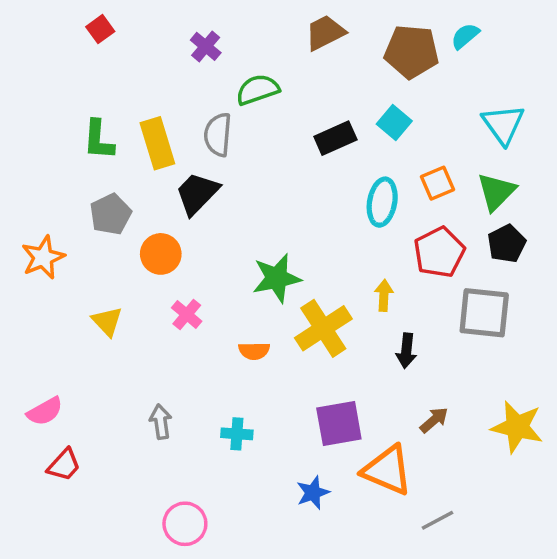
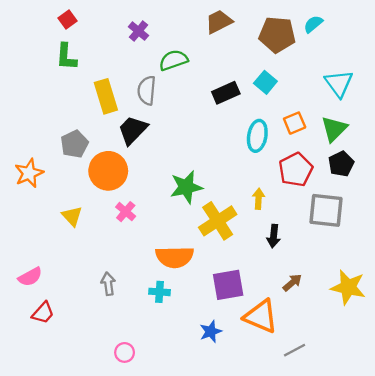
green L-shape: (98, 140) -> (66, 57), moved
orange circle: (161, 254) -> (108, 171), size x1.4
orange semicircle: (254, 351) -> (175, 257), moved, size x1.8
pink circle: (185, 524) -> (125, 352), size x0.7

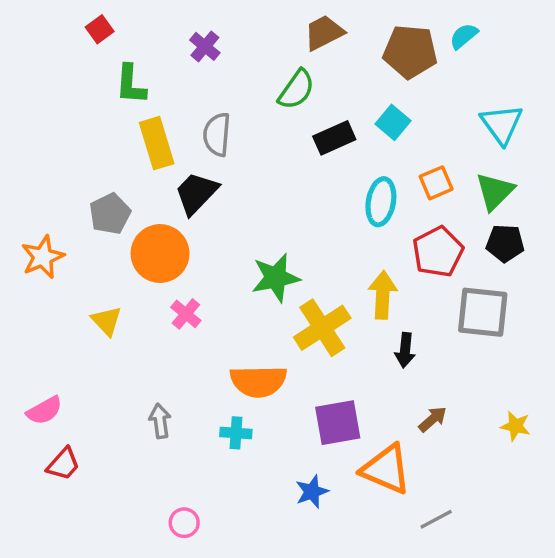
green L-shape: (66, 57) -> (131, 84), moved
green semicircle: (173, 60) -> (296, 90), moved, turned 144
black pentagon: (341, 164) -> (505, 243), turned 30
yellow arrow: (258, 199) -> (383, 295), size x1.5
yellow star: (348, 287) -> (515, 426), size x0.6

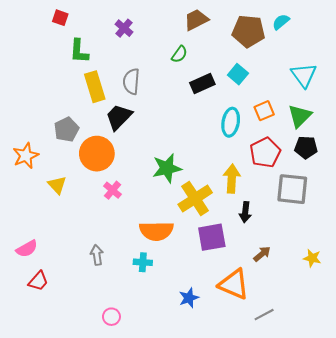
red square: (100, 29) -> (60, 18), turned -35
green semicircle: (296, 90) -> (179, 54), size x0.7
yellow triangle: (107, 321) -> (57, 185), moved
purple square: (338, 423) -> (212, 237), moved

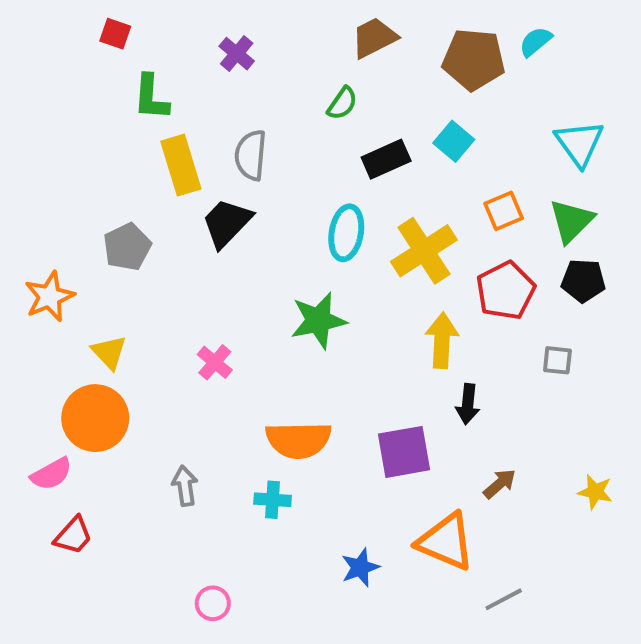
cyan ellipse: (231, 122) -> (346, 233), moved
orange circle: (97, 154) -> (95, 418), moved
gray square: (292, 189) -> (557, 360), size x0.5
yellow cross: (195, 199) -> (424, 251), moved

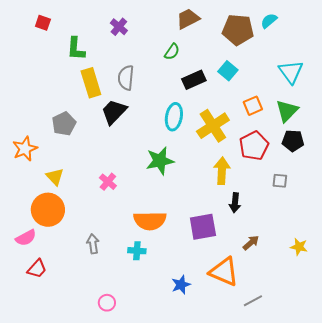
red square: (115, 34) -> (43, 23), moved

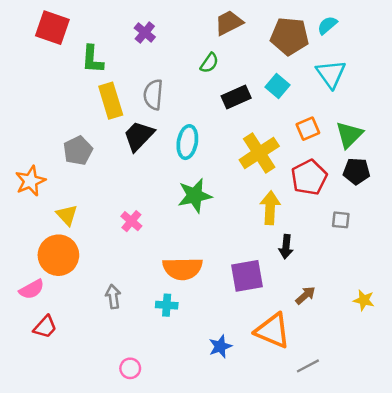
red square: (43, 23) -> (52, 28), size x1.8
cyan triangle: (291, 72) -> (331, 74), moved
cyan ellipse: (174, 117) -> (187, 142), moved

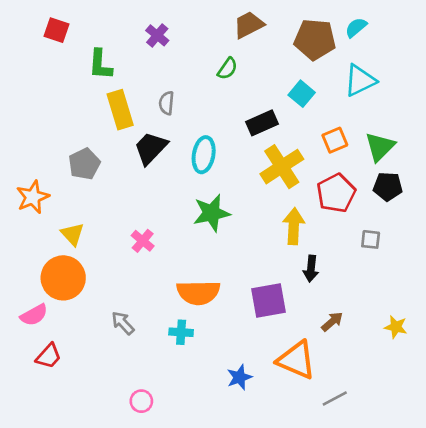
red square: (52, 28) -> (57, 30), size x0.7
cyan triangle: (331, 74) -> (360, 80), turned 40
gray semicircle: (153, 95) -> (167, 103), size x0.7
black rectangle: (236, 97) -> (262, 123), moved
gray arrow: (113, 297) -> (123, 323), turned -35

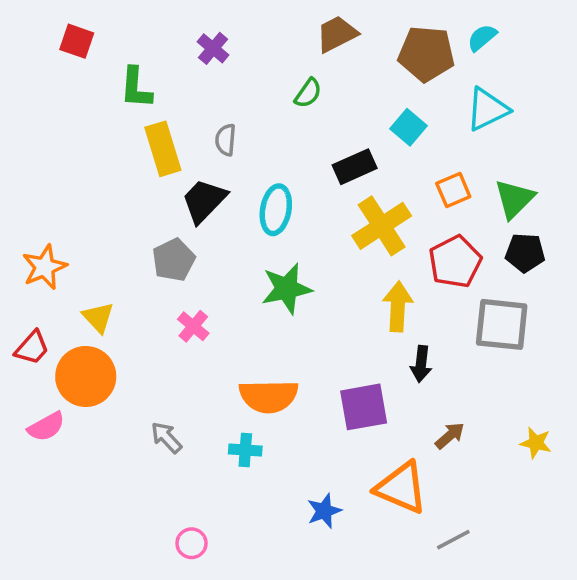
gray pentagon: (84, 164) -> (174, 260), moved
gray square: (371, 239) -> (502, 324), size x2.0
red trapezoid: (49, 356) -> (32, 348), moved

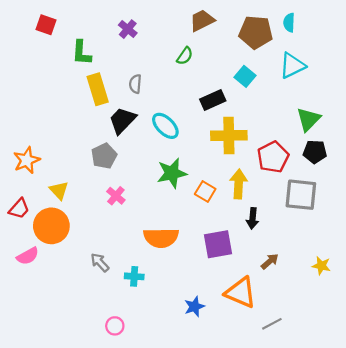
cyan semicircle: (482, 38) -> (289, 23), turned -48
orange square: (453, 190) -> (205, 191), moved, turned -36
cyan ellipse: (276, 210) -> (165, 126), turned -56
yellow cross: (382, 226) -> (229, 136), turned 32
cyan cross: (245, 450) -> (134, 276), moved

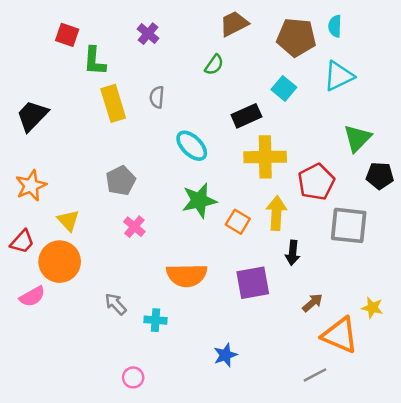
red square: (46, 25) -> (67, 35), moved
black trapezoid: (122, 120) -> (32, 116), moved
black pentagon: (315, 152) -> (380, 176), moved
orange triangle: (241, 293) -> (340, 335), moved

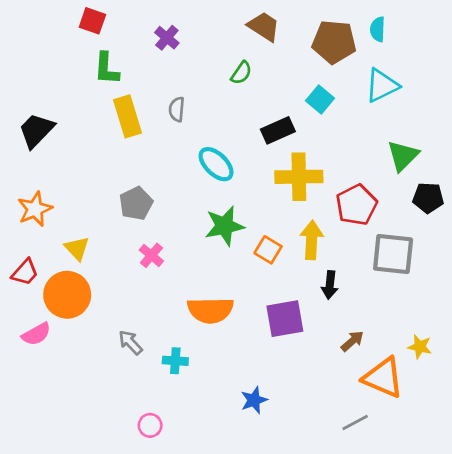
brown trapezoid: (234, 24) -> (264, 26), turned 60
red square: (67, 35) -> (92, 21), moved

